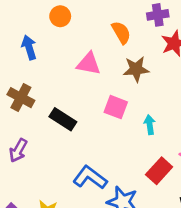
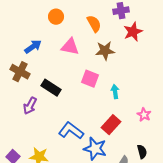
orange circle: (60, 16) -> (56, 17), moved
blue arrow: (29, 47) -> (33, 47), moved, turned 72
purple arrow: (18, 150) -> (30, 106), moved
red rectangle: (159, 171) -> (111, 125), moved

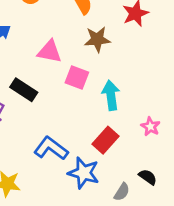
pink triangle: (70, 47) -> (50, 52), moved
cyan arrow: (115, 92) -> (111, 95), size x1.5
black semicircle: (142, 152) -> (148, 177), turned -40

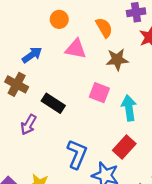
pink triangle: (50, 52) -> (76, 49), moved
blue L-shape: (51, 148) -> (77, 154), turned 76

